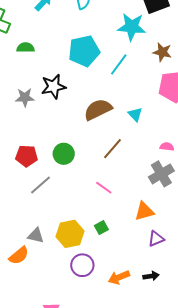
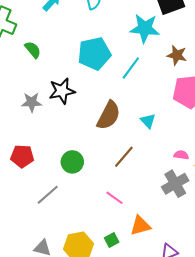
green semicircle: (26, 48) -> (33, 50), turned 48
brown semicircle: (98, 110) -> (109, 115), turned 144
red pentagon: (27, 156) -> (22, 156), moved
orange triangle: (144, 211) -> (140, 226), moved

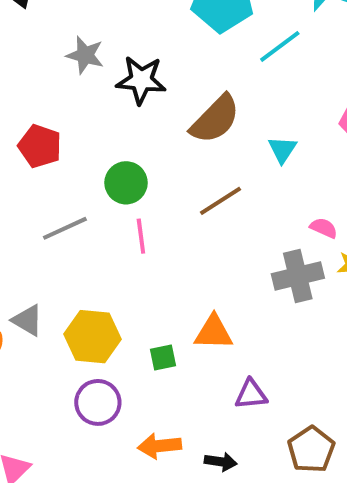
black star: (62, 91) -> (141, 80), moved
pink line: (114, 198) -> (141, 236), moved, turned 30
green square: (112, 240) -> (163, 357), moved

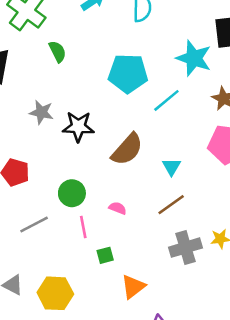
brown line: (221, 201) -> (171, 205), moved
pink semicircle: (324, 228) -> (118, 208), moved
orange triangle: (214, 332) -> (133, 287), turned -36
green square: (163, 357) -> (105, 255), moved

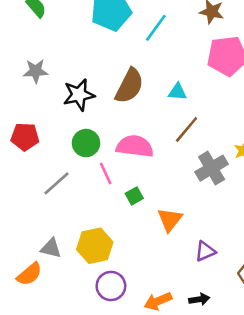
black star: (78, 127) -> (79, 95), moved
cyan triangle: (171, 167) -> (177, 92), turned -42
pink semicircle: (118, 208) -> (135, 146), size x2.0

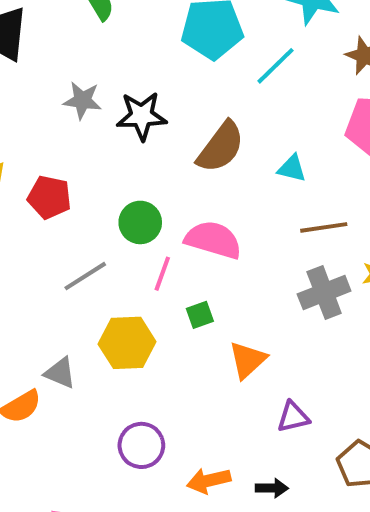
black star: (79, 95) -> (142, 116), moved
brown line: (187, 129) -> (324, 227), moved, turned 32
pink line: (106, 174) -> (162, 274), turned 35
yellow hexagon: (95, 246) -> (127, 343), moved

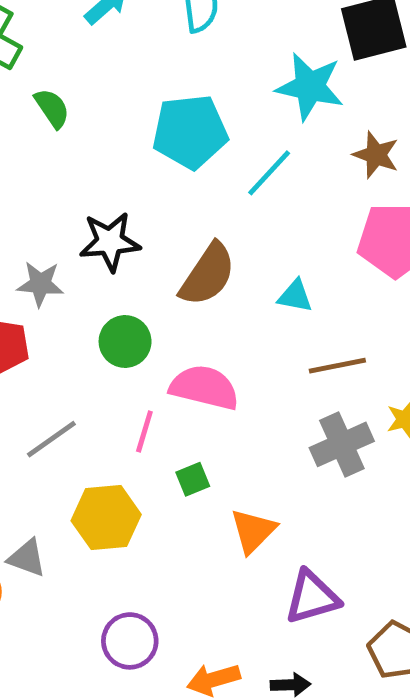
gray star: (82, 100) -> (40, 284), moved
green circle: (140, 222) -> (125, 341), moved
purple triangle: (293, 417) -> (312, 597), size x1.4

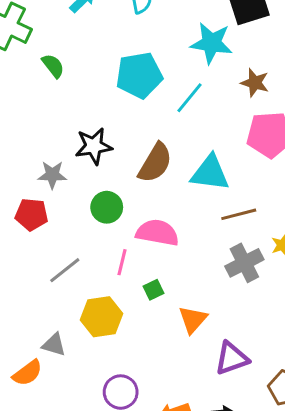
cyan triangle: (295, 296) -> (210, 173), size x1.8

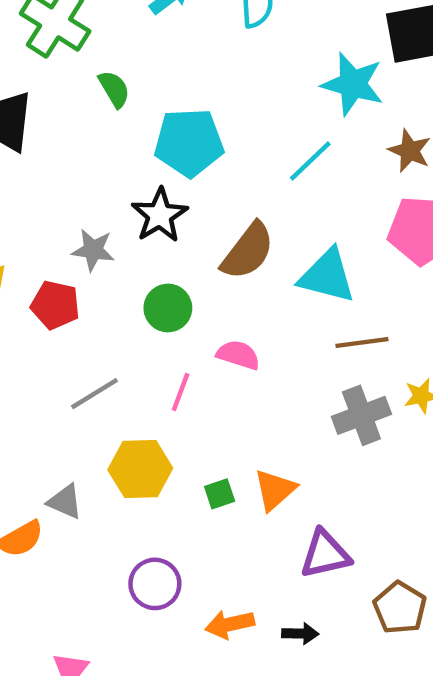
cyan pentagon: (139, 75) -> (189, 143), moved
black star: (94, 146) -> (160, 215), turned -30
pink semicircle: (157, 233) -> (238, 355), size x0.7
green square: (154, 290) -> (220, 494), moved

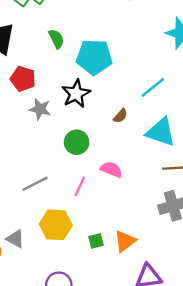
green semicircle: (114, 89) -> (56, 39), moved
cyan line: (310, 161) -> (153, 87), moved
brown semicircle: (248, 251) -> (120, 116), size x0.5
red pentagon: (55, 305) -> (23, 79), moved

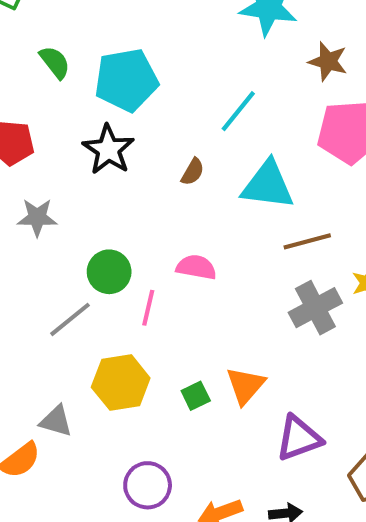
gray star: (40, 109) -> (37, 217), moved
green circle: (77, 142) -> (109, 272), moved

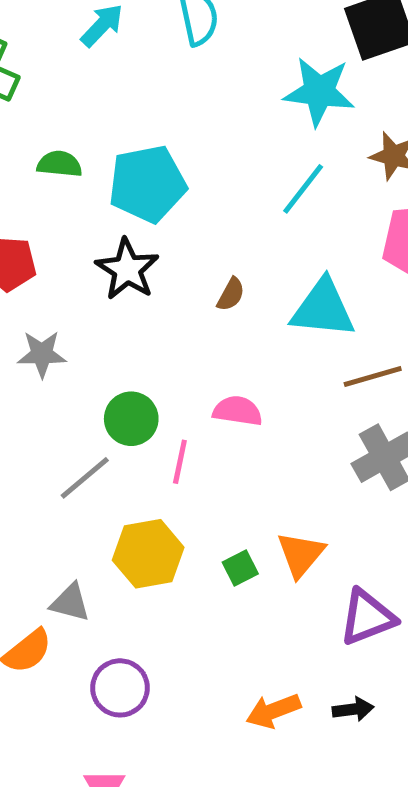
green semicircle: (55, 62) -> (59, 164), turned -45
cyan line: (238, 111) -> (303, 189), moved
purple circle: (148, 485) -> (120, 688), moved

